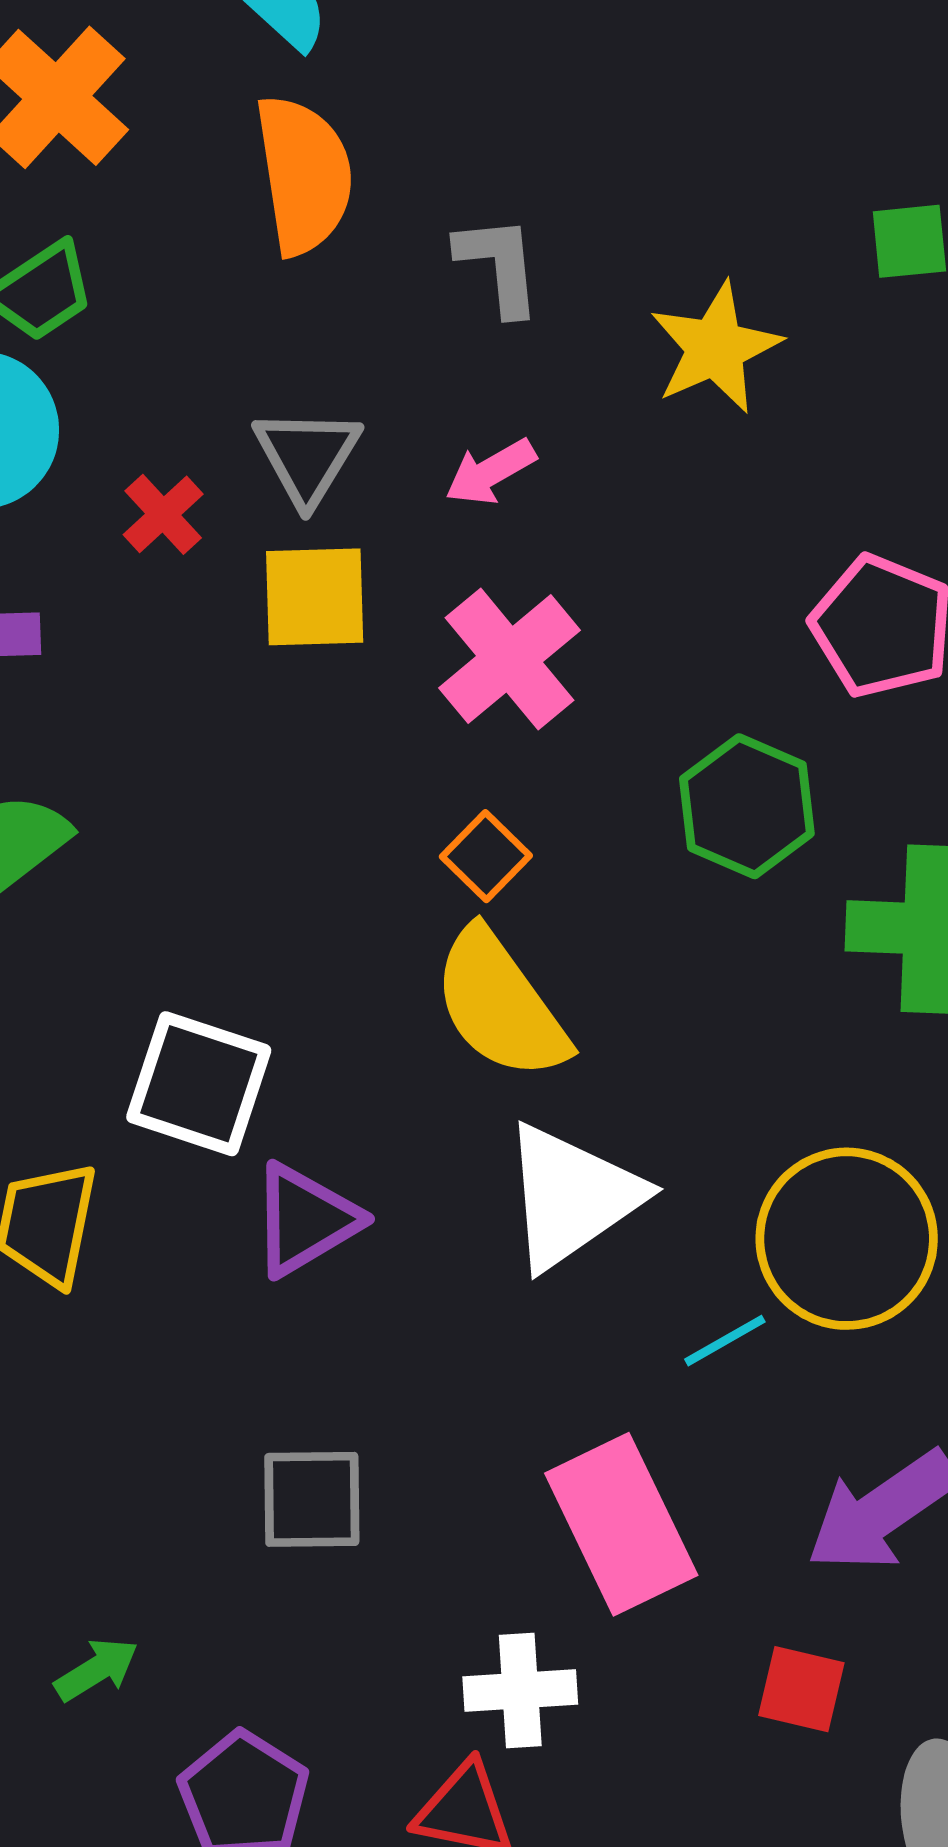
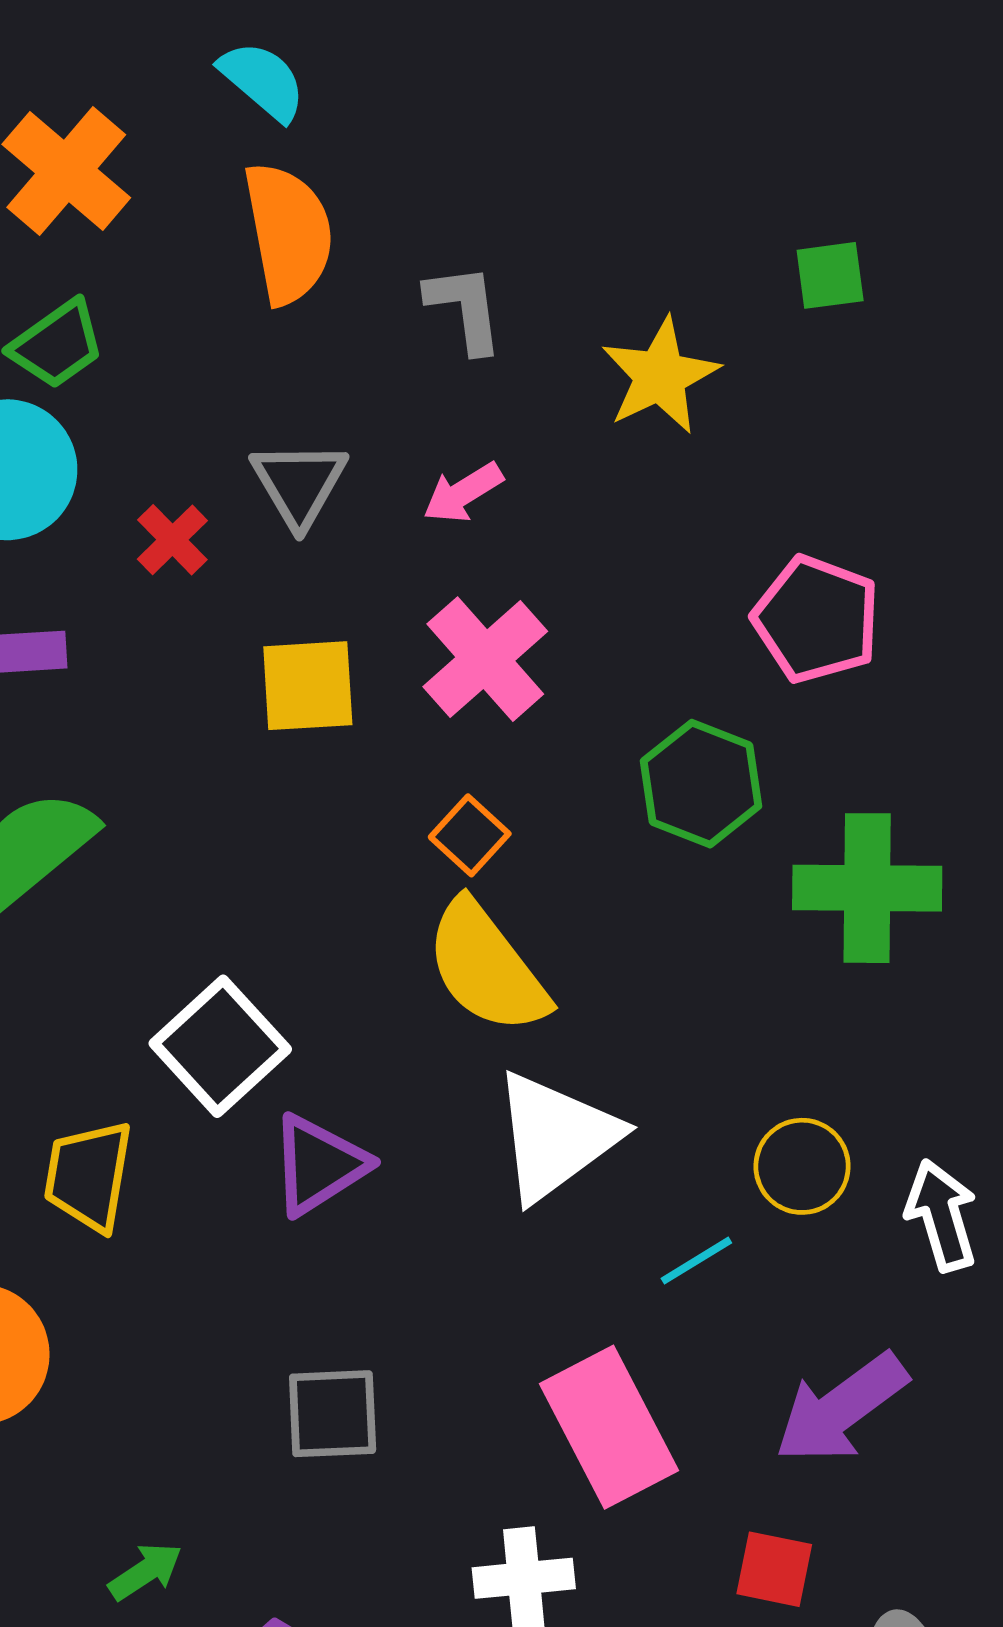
yellow square: (315, 597) -> (308, 686), moved
white square: (199, 1084) -> (220, 1046), turned 31
yellow circle: (847, 1239) -> (802, 1166), size x0.6

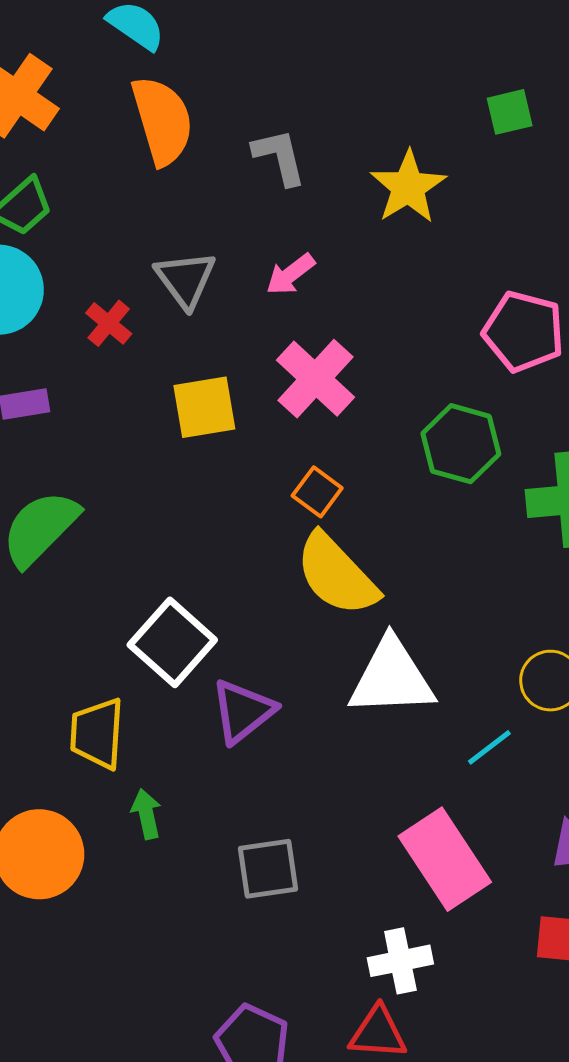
white triangle: (556, 1136) -> (392, 678), turned 40
green arrow: (145, 1571) -> (146, 814), moved, turned -63

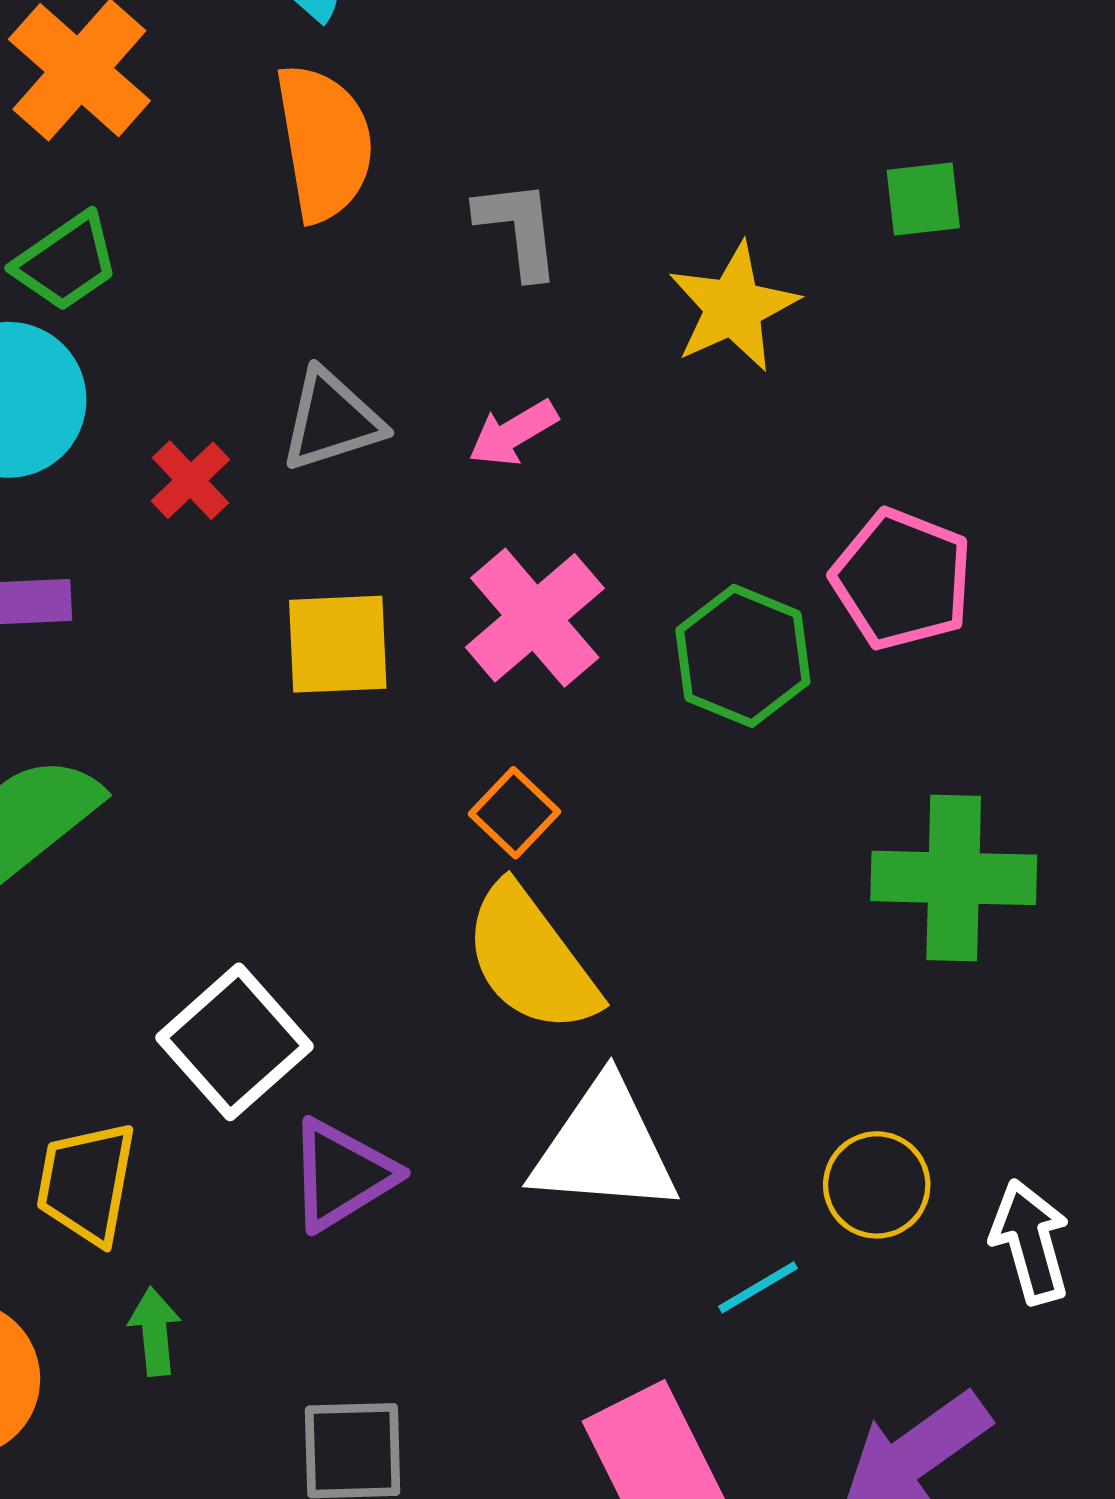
gray triangle: (186, 279) -> (332, 420), turned 42
green hexagon: (461, 444) -> (743, 656), moved

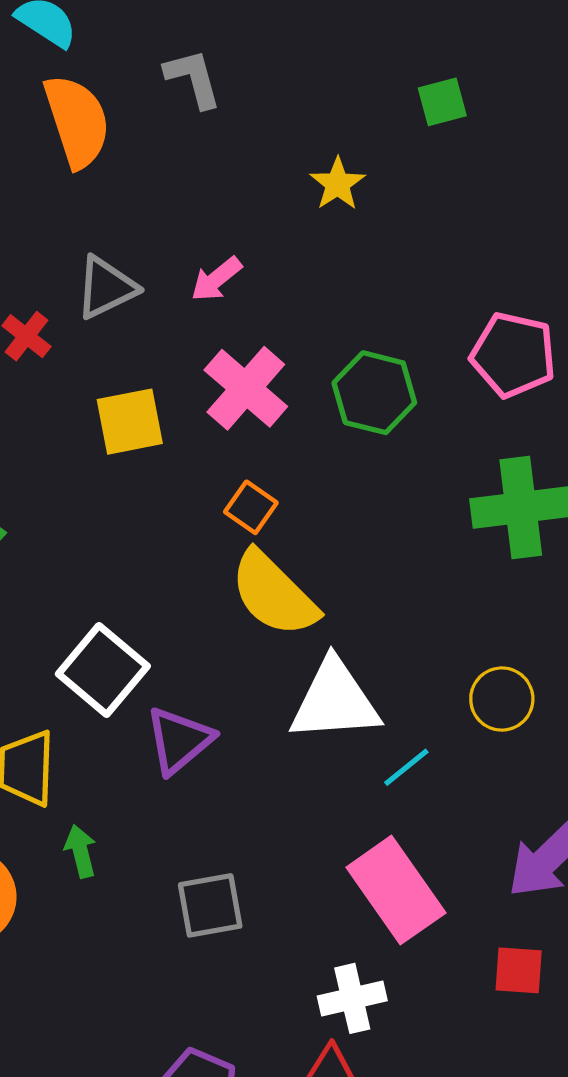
gray L-shape: (518, 229) -> (193, 78), moved
yellow star: (733, 307) -> (338, 184), size x0.7
pink pentagon: (902, 579) -> (513, 355), moved
cyan line: (758, 1287) -> (406, 767), moved

